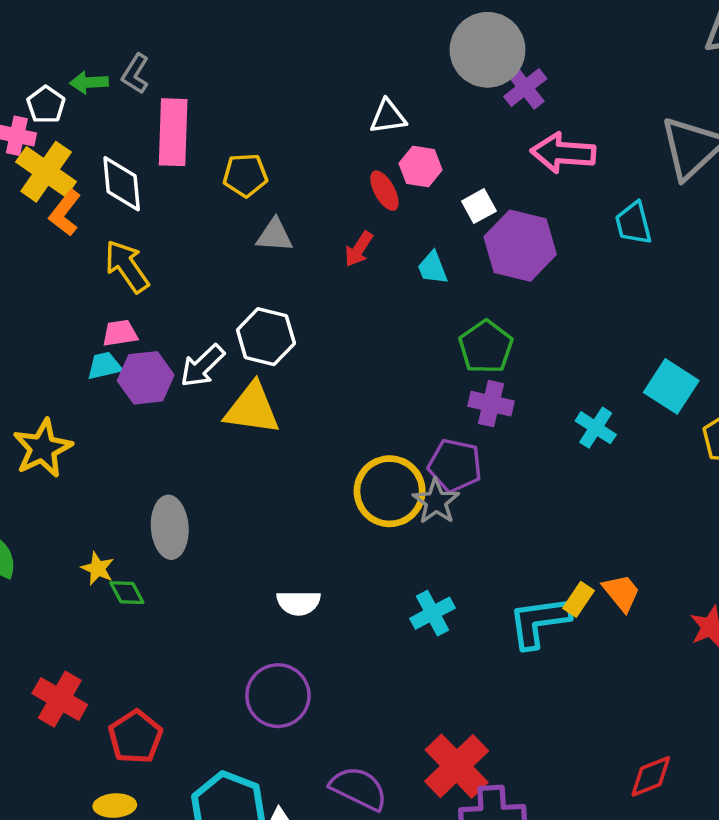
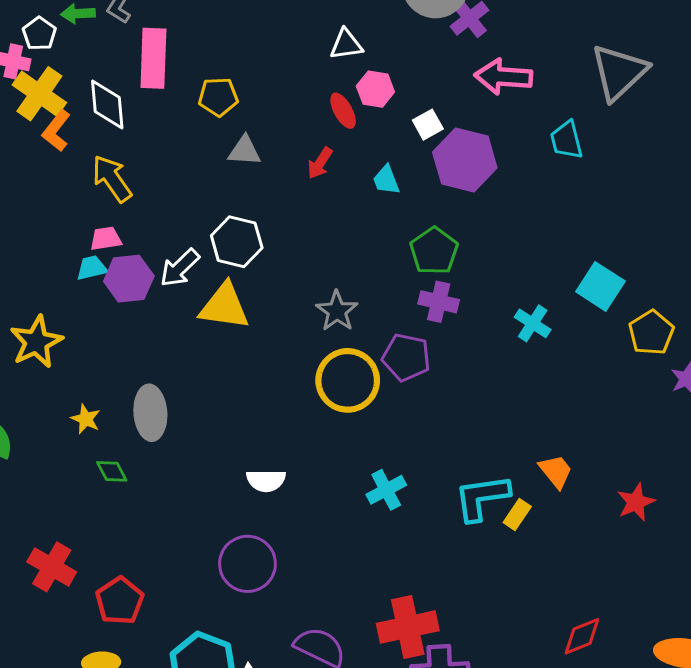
gray star: (436, 502) -> (337, 311), moved
yellow star: (98, 569) -> (86, 419), moved
yellow rectangle: (579, 599) -> (517, 515), moved
red cross: (457, 766) -> (408, 627), turned 32

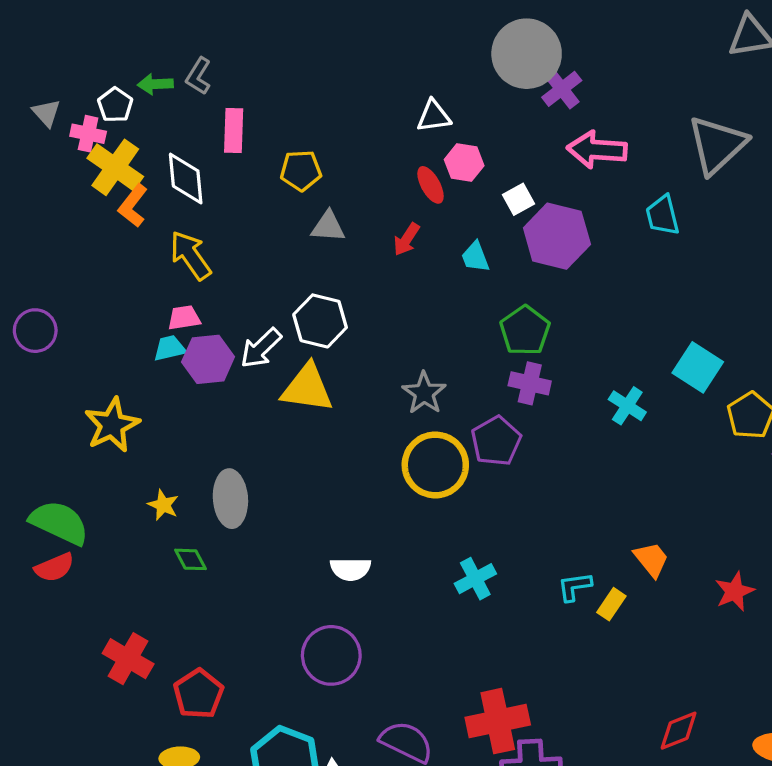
pink rectangle: (153, 58) -> (234, 131), size x0.7
purple pentagon: (406, 357) -> (496, 441), turned 30
cyan L-shape: (482, 498) -> (575, 587), size x0.6

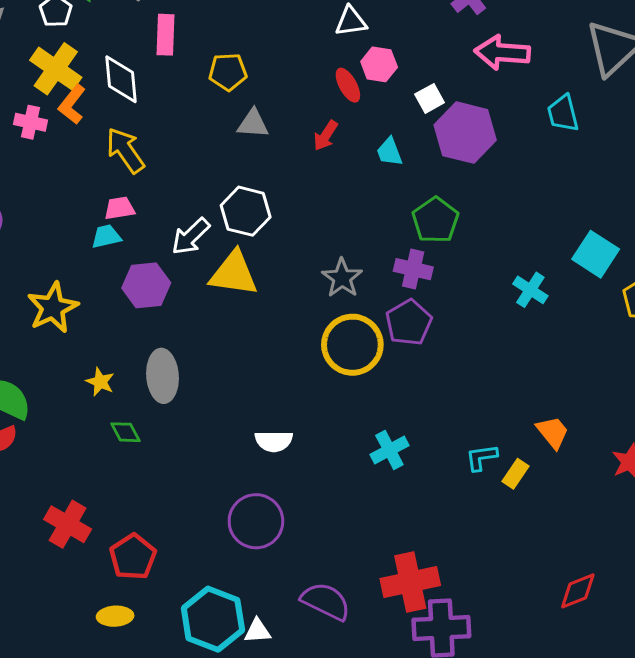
pink cross: (88, 134) -> (30, 122), moved
purple hexagon: (208, 359) -> (146, 285), moved
purple cross: (530, 383) -> (413, 269), moved

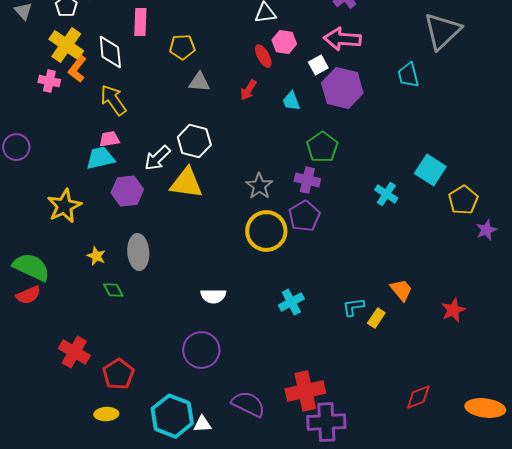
pink arrow: (502, 52) -> (342, 39), moved
cyan trapezoid: (106, 236) -> (100, 158), size x1.4

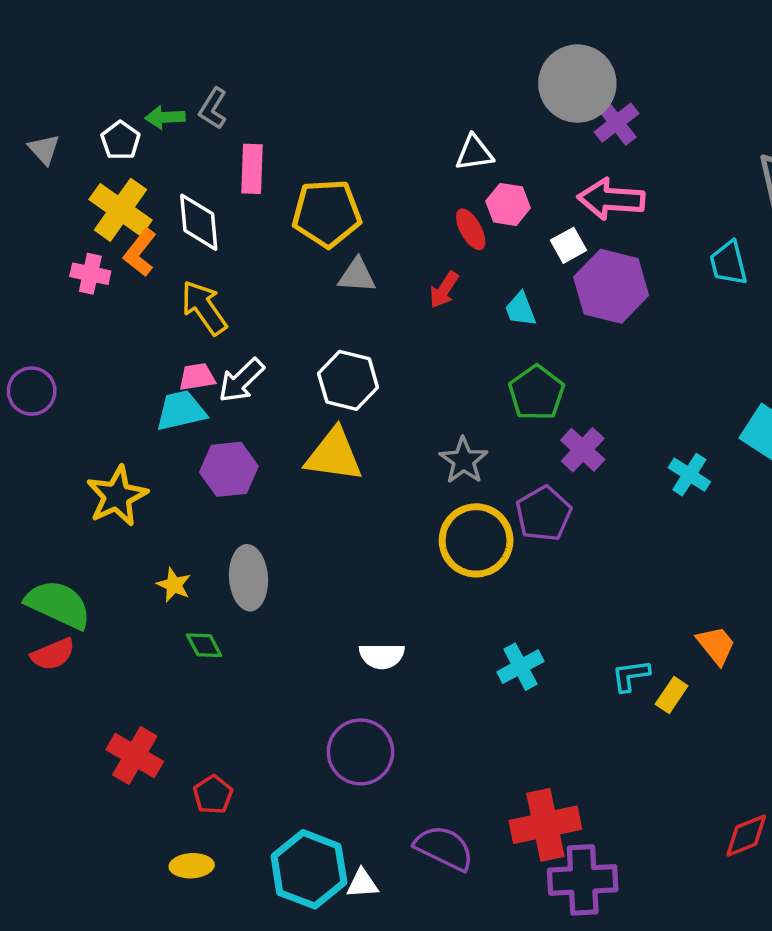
yellow pentagon: (182, 47) -> (327, 213), size x1.5
green pentagon: (322, 147) -> (536, 393), moved
white arrow: (157, 158) -> (241, 380), moved
purple cross: (307, 180) -> (583, 450), moved, turned 30
red pentagon: (118, 374) -> (213, 795), size x0.7

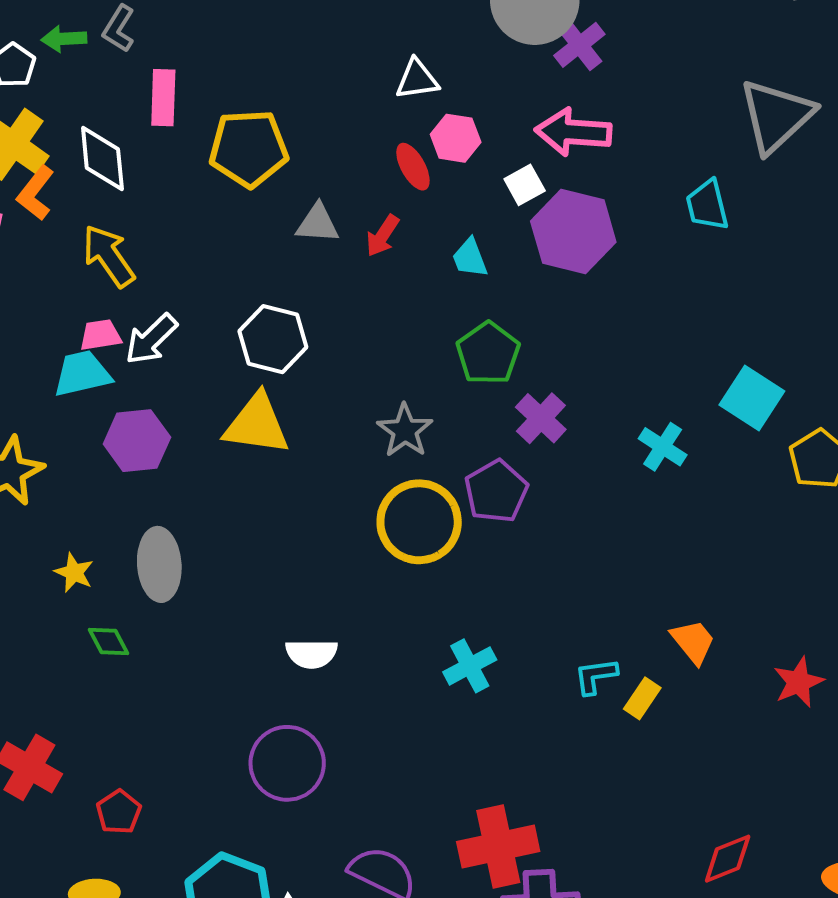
gray triangle: (357, 276) -> (318, 223), moved

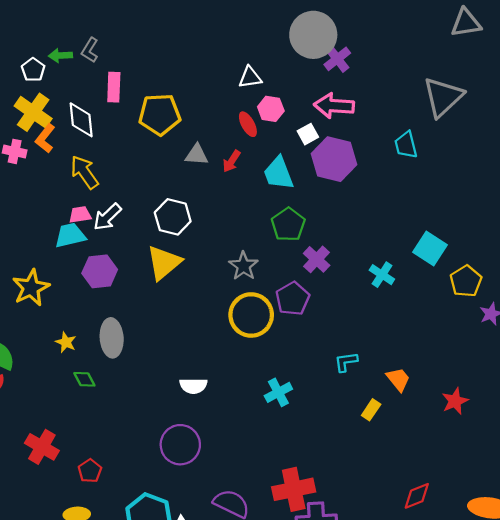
cyan trapezoid: (470, 258) -> (278, 173), size x1.6
yellow triangle: (257, 424) -> (164, 263), turned -48
cyan L-shape: (596, 676) -> (346, 362), moved

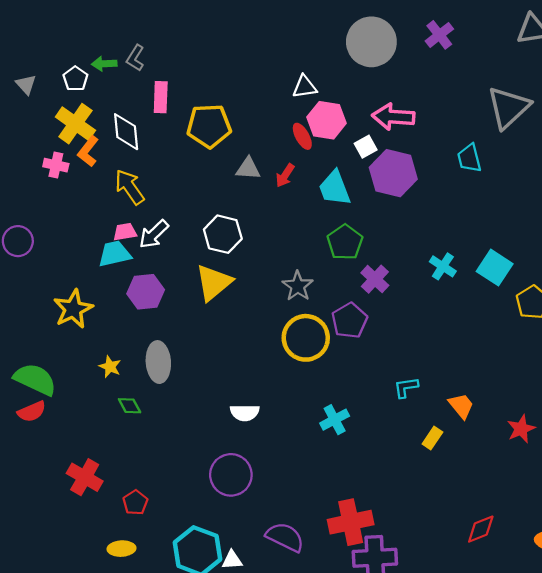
purple cross: (337, 59) -> (439, 35), moved
pink hexagon: (271, 109) -> (326, 120), size x1.4
cyan cross: (382, 275) -> (443, 266), moved

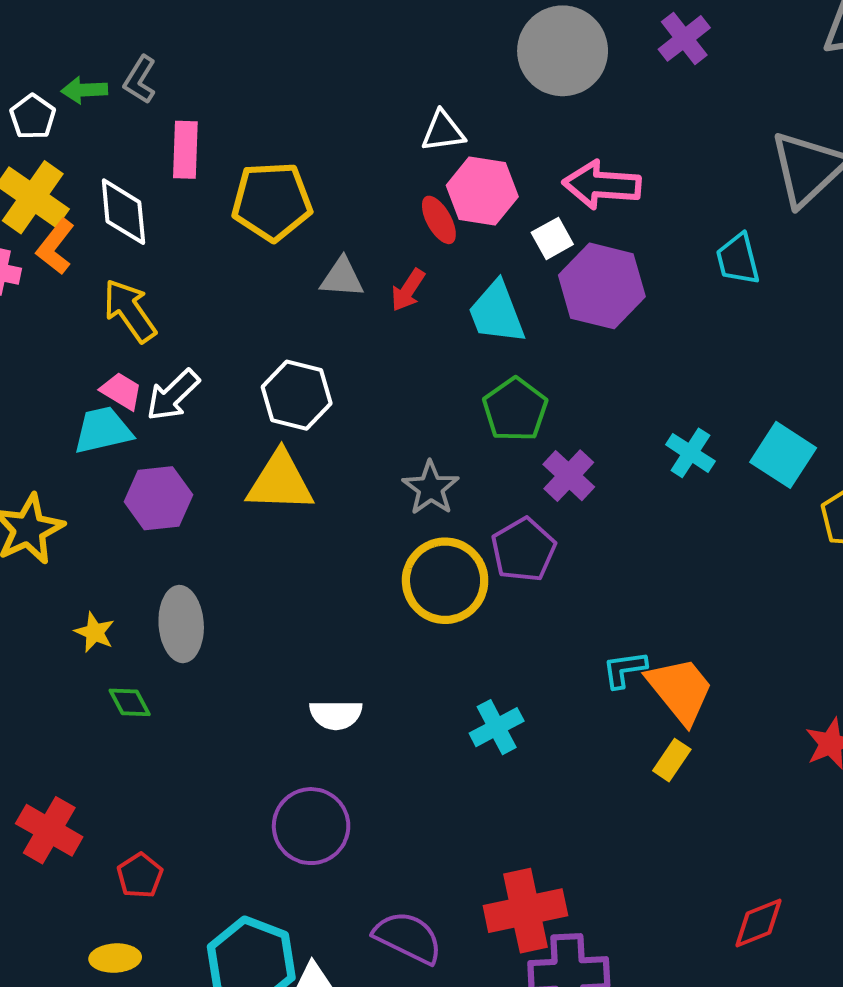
pink trapezoid: (125, 232) -> (121, 391), turned 40
yellow triangle: (214, 283) -> (280, 482), turned 42
orange trapezoid: (461, 406) -> (680, 690), moved, size x1.5

